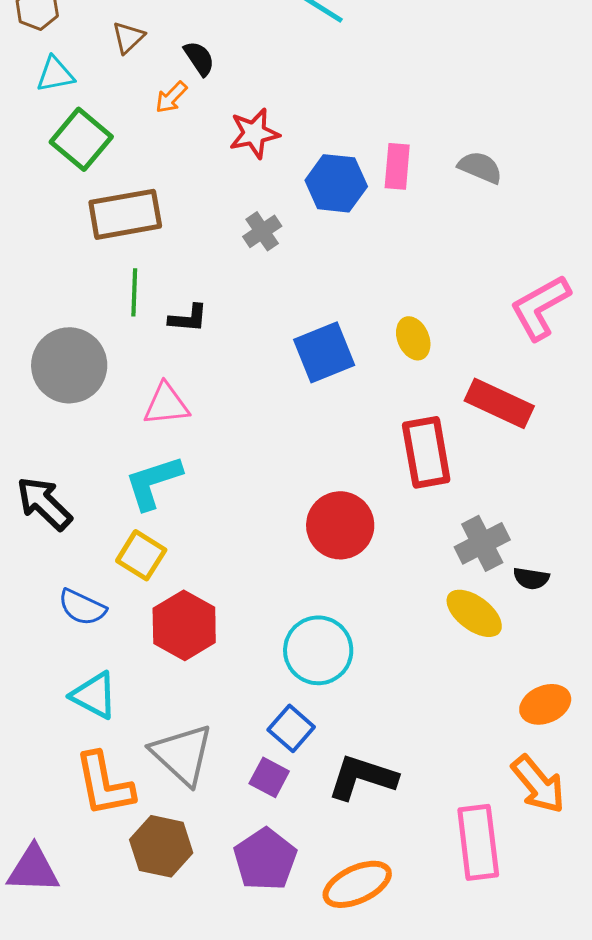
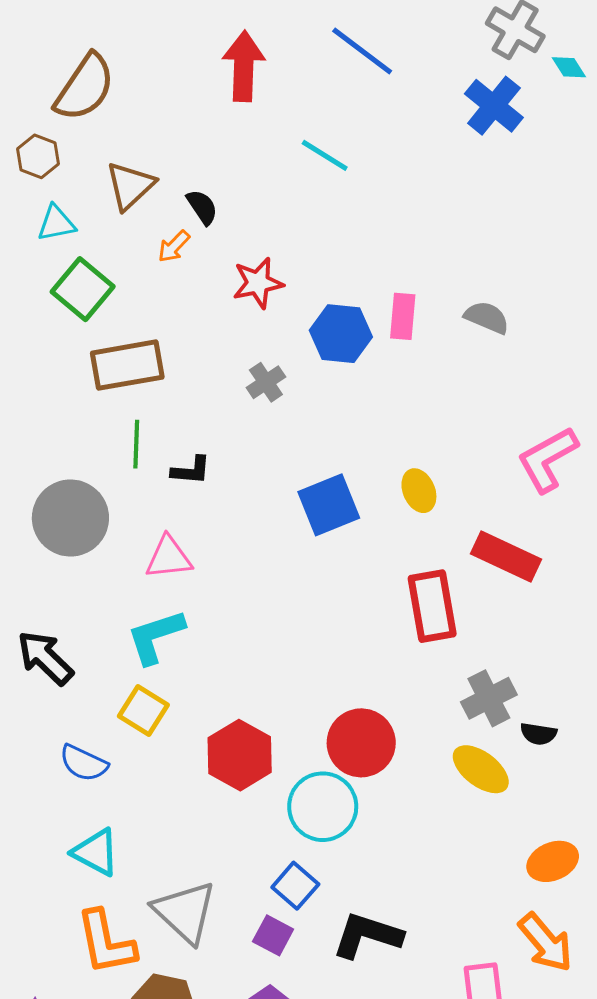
brown triangle: (128, 37) -> (130, 186), size x1.5
red circle: (340, 525) -> (361, 743), moved
red hexagon: (184, 625) -> (240, 755), moved

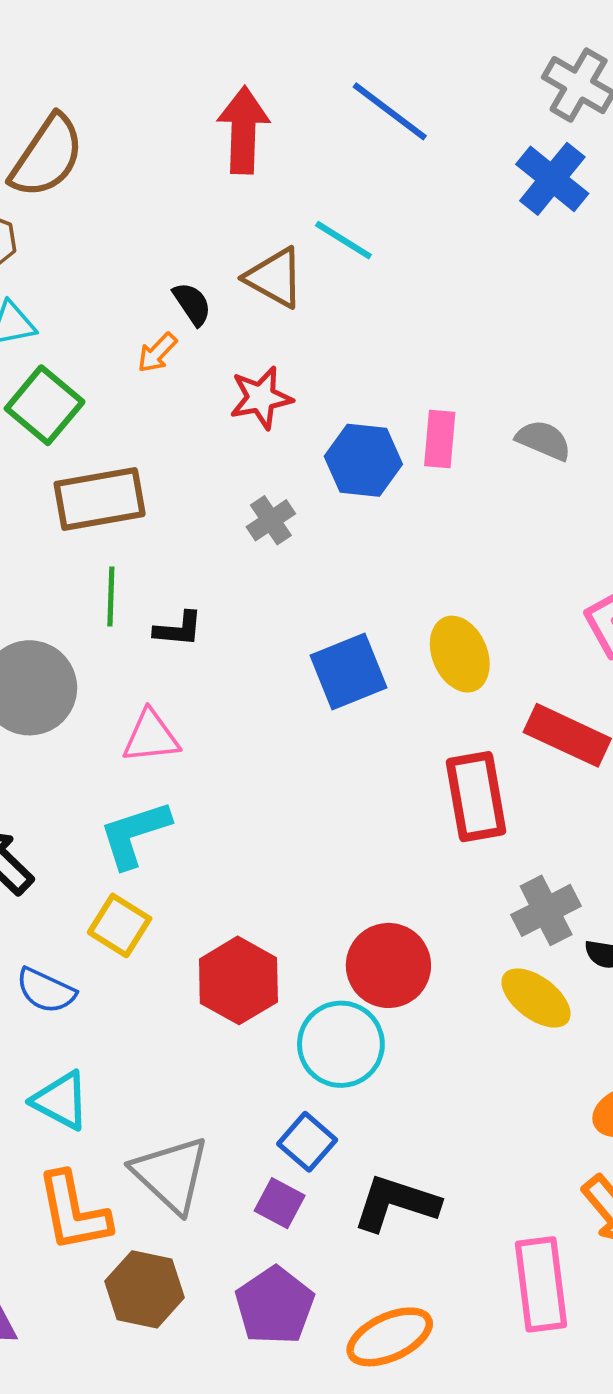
brown triangle: (130, 186) -> (275, 278), moved, turned -48
yellow ellipse: (419, 491) -> (460, 654), size x1.4

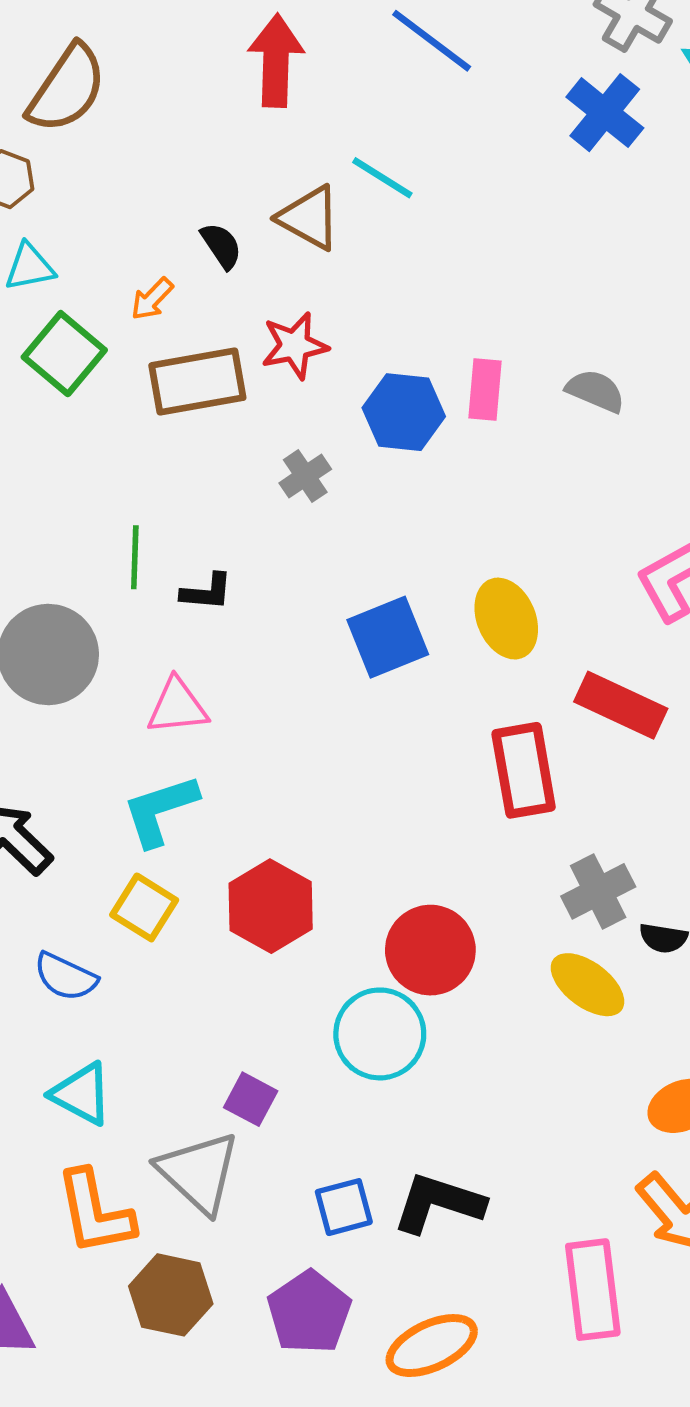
orange arrow: (157, 353) -> (152, 299), moved
brown rectangle: (100, 499) -> (197, 382), moved
red hexagon: (238, 980) -> (271, 906), moved
blue square: (307, 1142) -> (344, 1207), moved, turned 34
purple square: (280, 1203) -> (251, 1099), moved

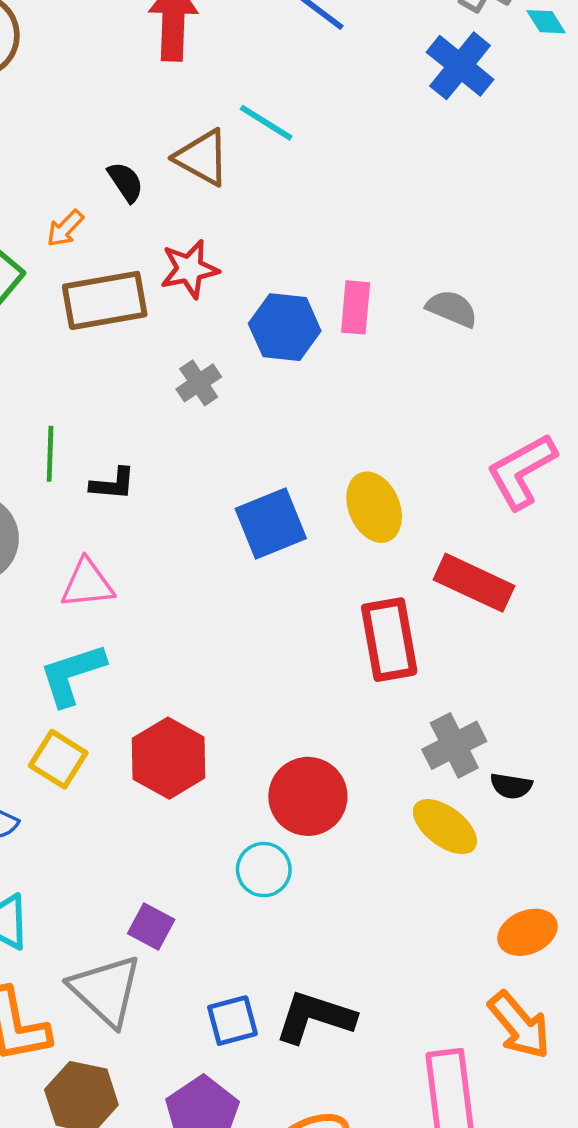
cyan circle: (380, 1034) -> (264, 870), size x0.7

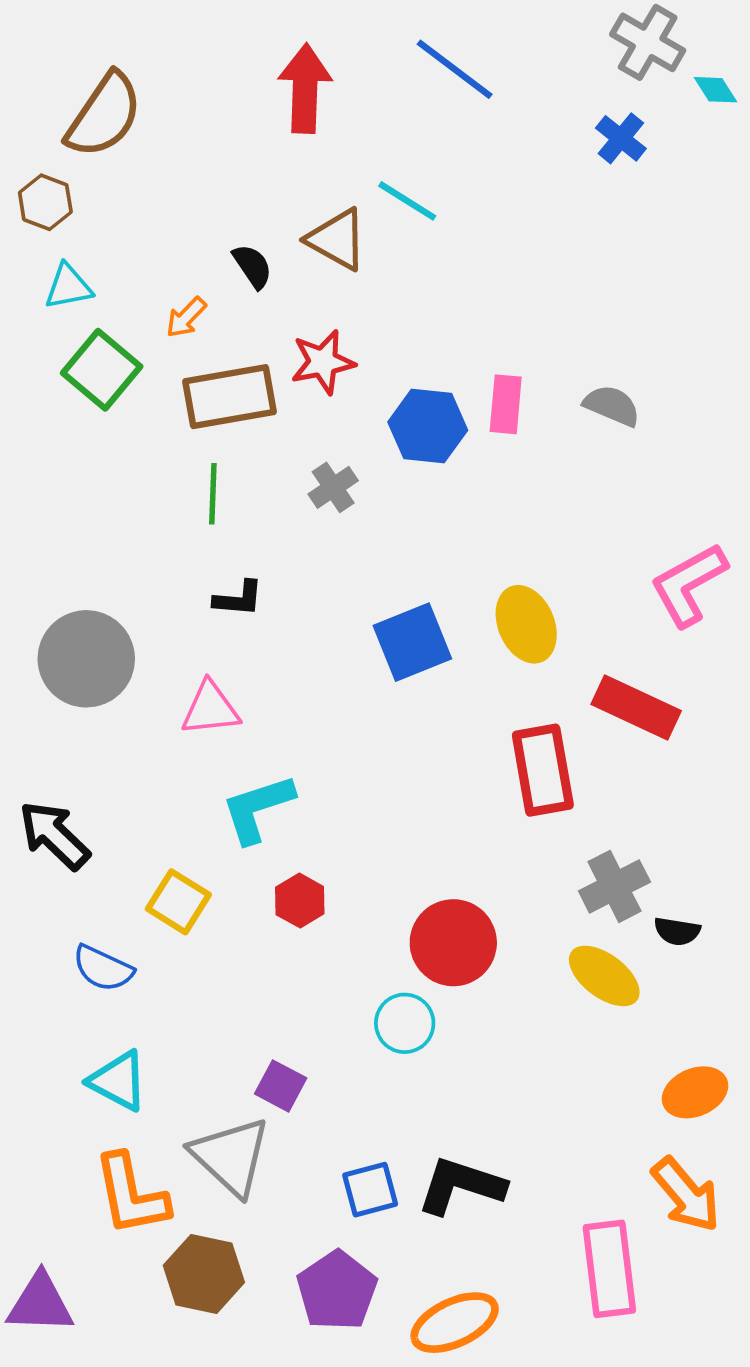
blue cross: (460, 66) -> (621, 138), size x0.7
green line: (50, 454) -> (213, 494), moved
cyan L-shape: (72, 674) -> (258, 808), moved
red hexagon: (169, 758) -> (300, 901), size x0.6

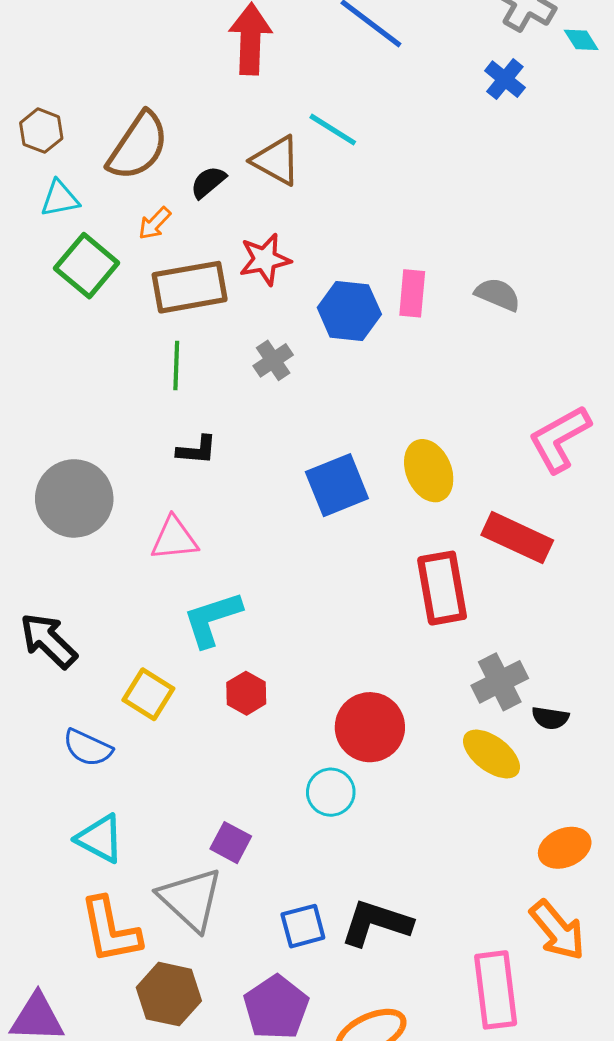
brown semicircle: (104, 115) -> (138, 146), moved
black semicircle: (253, 266) -> (208, 182), turned -96

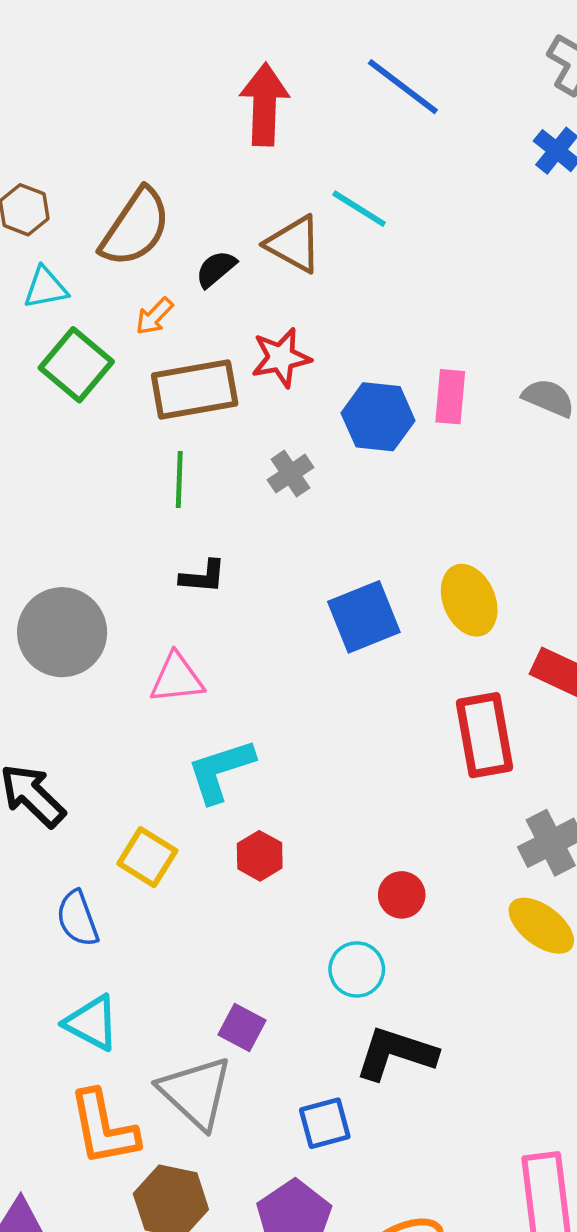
red circle: (370, 727) -> (402, 895), size x0.6
blue semicircle: (88, 748) -> (77, 919), turned 45
black L-shape: (376, 923) -> (396, 1053), moved

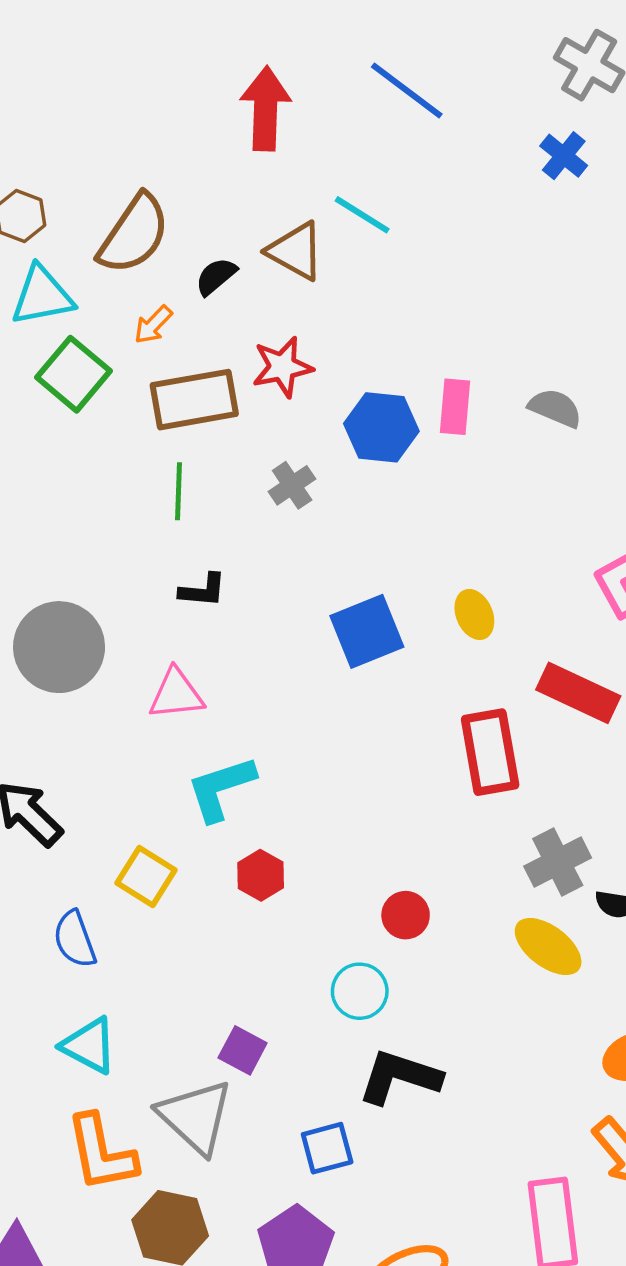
cyan triangle: (45, 288) -> (42, 296), size x1.4
yellow ellipse: (469, 600) -> (474, 614), size x0.7

